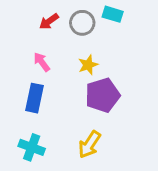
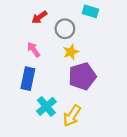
gray circle: (82, 23) -> (65, 29), moved
cyan cross: (32, 147) -> (46, 106), moved, turned 30

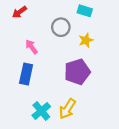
red arrow: (39, 17) -> (19, 12), moved
yellow star: (71, 52) -> (86, 40), moved
cyan cross: (46, 106) -> (41, 111), moved

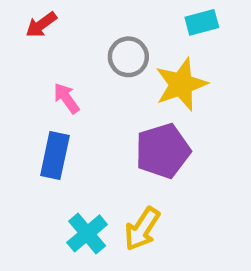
cyan rectangle: (85, 11) -> (202, 22), moved, turned -32
yellow star: (86, 40) -> (181, 84), size x1.6

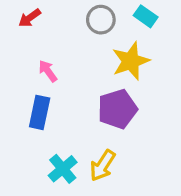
cyan rectangle: (202, 22) -> (146, 16), turned 50
gray circle: (128, 57) -> (101, 20), moved

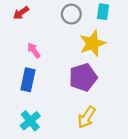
cyan rectangle: (146, 16) -> (103, 12), turned 63
yellow arrow: (103, 165) -> (87, 117), moved
cyan cross: (63, 169) -> (30, 121), moved

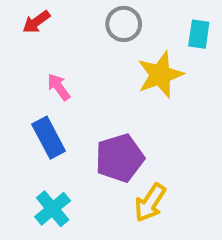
cyan rectangle: (103, 12) -> (199, 34), moved
purple pentagon: (83, 77) -> (120, 158), moved
blue rectangle: (28, 80) -> (49, 138), turned -40

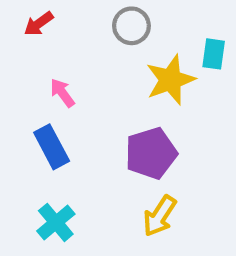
cyan rectangle: (199, 34) -> (214, 54), moved
purple pentagon: (120, 158) -> (151, 153), moved

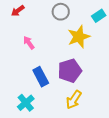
cyan rectangle: (214, 54) -> (99, 16), moved, turned 48
blue rectangle: (52, 147) -> (41, 77), moved

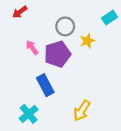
gray circle: (61, 12) -> (65, 26), moved
yellow star: (79, 37) -> (87, 41), size x0.6
purple pentagon: (70, 71) -> (57, 54), moved

